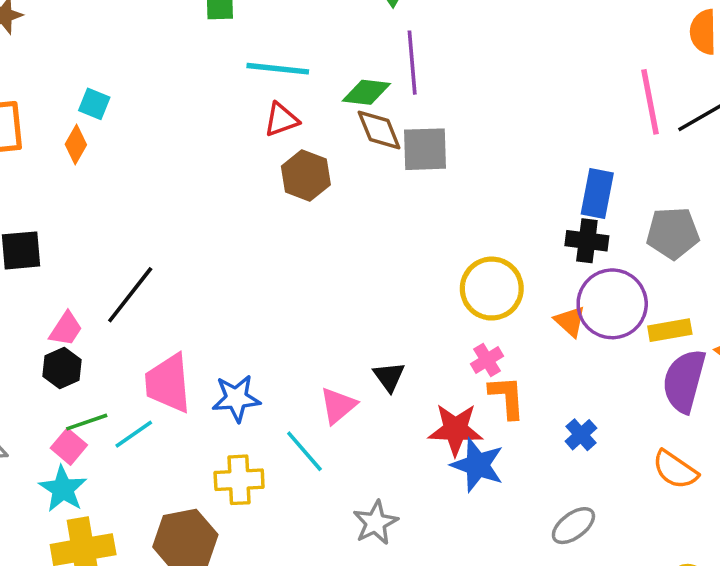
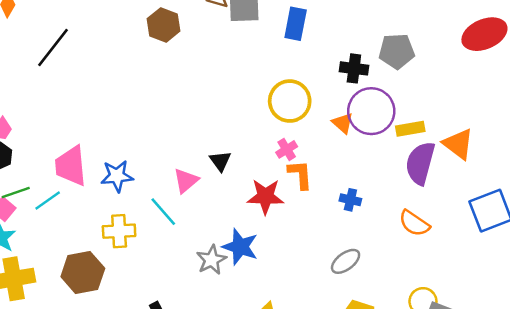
blue rectangle: (597, 194) -> (296, 24), moved
gray pentagon: (673, 233) -> (397, 51), moved
black line: (130, 295) -> (53, 47), moved
blue cross: (581, 435) -> (350, 200), turned -35
blue star: (477, 465) -> (240, 247), moved

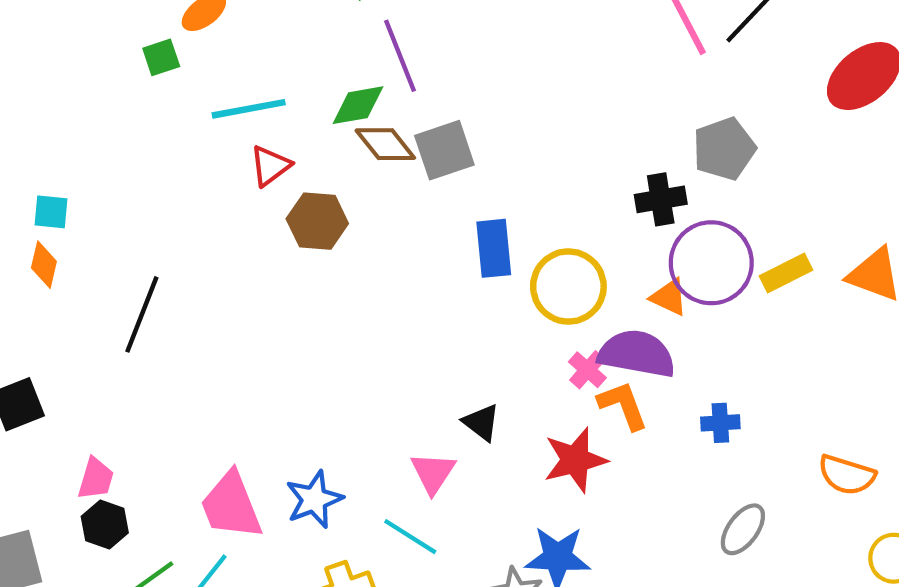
blue rectangle: (296, 24) -> (494, 248), moved
purple semicircle: (420, 163) -> (637, 354), moved, turned 102
orange semicircle: (414, 223) -> (847, 475), moved

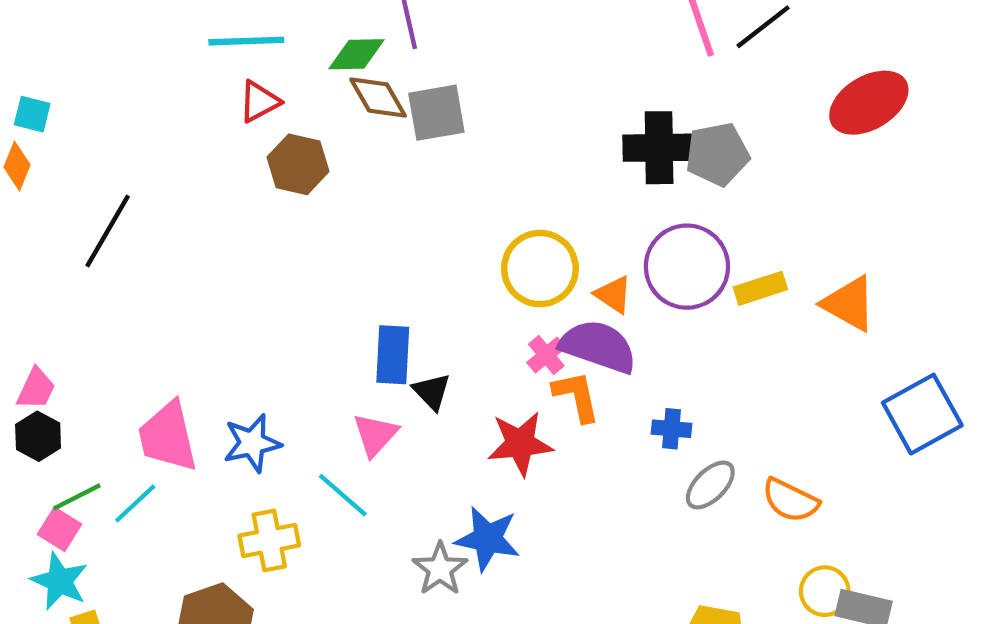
black cross: (661, 199) -> (659, 148), moved, size x1.4
blue rectangle: (494, 248) -> (393, 355), moved
orange triangle: (669, 297) -> (613, 295), moved
gray ellipse: (743, 529) -> (710, 485), moved

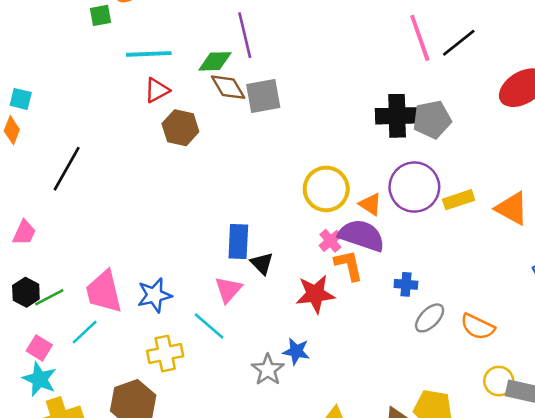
pink trapezoid: (36, 389) -> (24, 233), moved
green line: (77, 497) -> (49, 297), moved
blue star: (488, 539) -> (296, 351), size x0.7

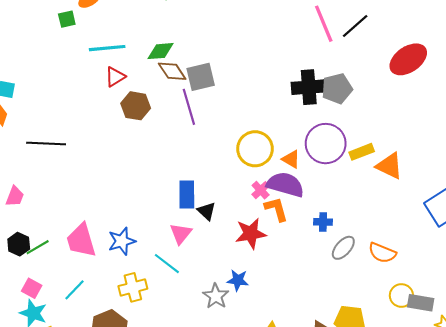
purple line: (245, 35) -> (189, 107), moved
black line: (67, 169) -> (46, 143), turned 66
orange triangle: (512, 208) -> (390, 166), moved
cyan line: (85, 332) -> (75, 290), moved

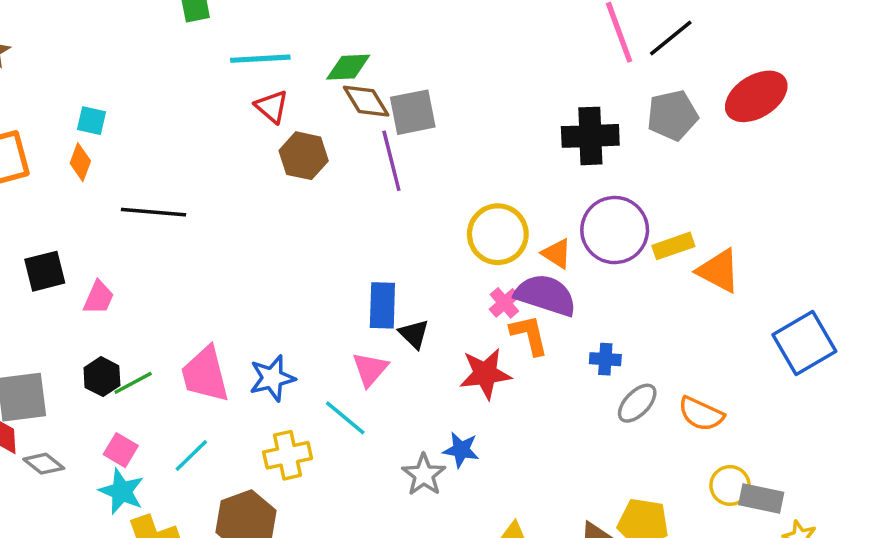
red triangle: (115, 77) -> (272, 107), turned -50
gray pentagon: (337, 89) -> (672, 115), moved

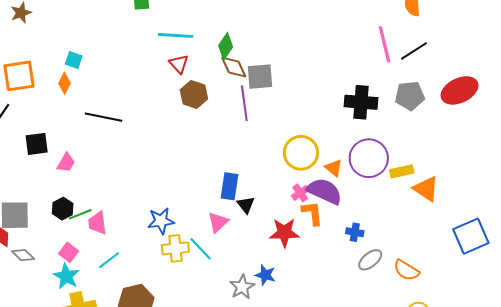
green diamond: (348, 67) -> (226, 46), turned -60
pink trapezoid: (205, 374) -> (97, 223), moved, size x0.7
yellow cross: (288, 455) -> (175, 248), moved

